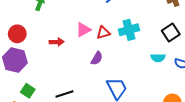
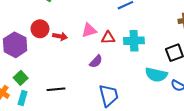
red circle: (17, 34) -> (40, 29), moved
cyan semicircle: (158, 58) -> (156, 75), size x1.5

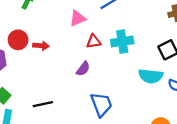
pink triangle: (89, 30) -> (78, 18), moved

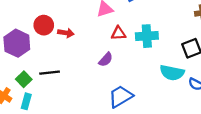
black line: (43, 104) -> (50, 73), moved
blue trapezoid: (101, 104) -> (121, 96), turned -105

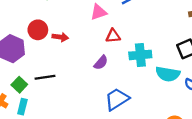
cyan cross: (147, 36) -> (140, 55), moved

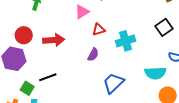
red circle: (38, 30) -> (24, 35), moved
red arrow: (60, 37) -> (54, 40), size x1.5
cyan semicircle: (168, 74) -> (155, 73), moved

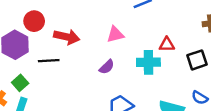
pink triangle: (82, 12) -> (115, 34), moved
red triangle: (99, 30) -> (167, 45), moved
black line: (48, 77) -> (49, 61), moved

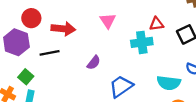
pink triangle: (115, 34) -> (108, 21), turned -42
purple semicircle: (107, 67) -> (94, 63), moved

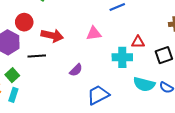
pink triangle: (108, 21) -> (94, 33), turned 49
cyan semicircle: (169, 83) -> (144, 84), moved

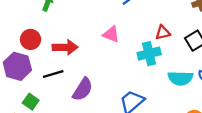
pink triangle: (94, 33) -> (111, 34), turned 42
purple semicircle: (76, 70) -> (83, 89), moved, size x1.5

